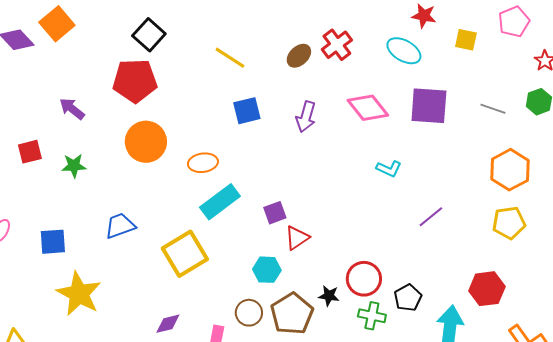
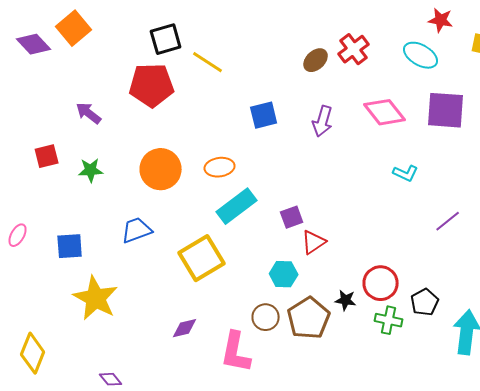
black square: (149, 35) -> (166, 39), turned 32
yellow line: (230, 58) -> (208, 62), moved
orange circle: (146, 142) -> (161, 169), moved

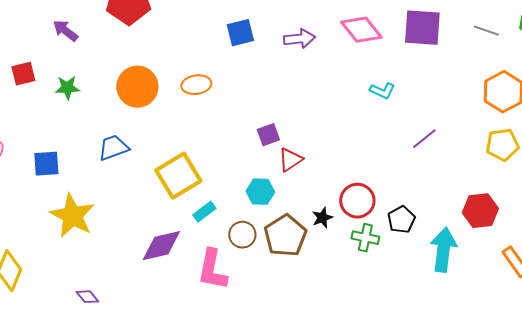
purple arrow: (323, 121) -> (299, 39), turned -112
cyan rectangle: (237, 206) -> (204, 212), moved, size x0.6
black star: (346, 300) -> (322, 218), turned -30
purple diamond: (185, 328) -> (161, 246), size x1.6

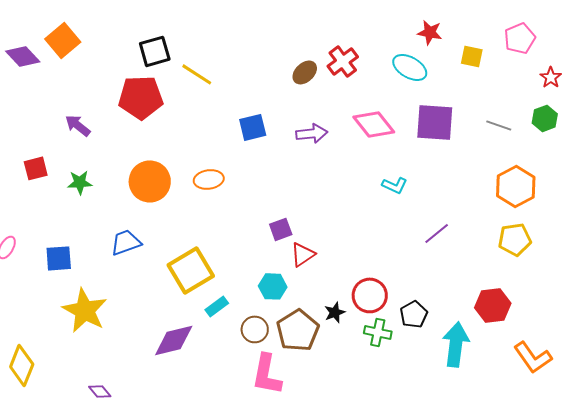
pink L-shape: (212, 270) -> (267, 374), moved

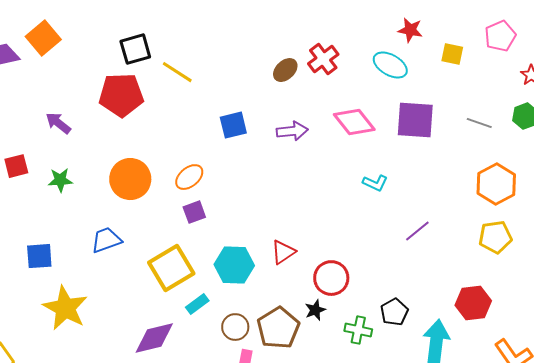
orange ellipse: (209, 179) -> (189, 177), turned -32
purple square: (281, 229) -> (194, 212), moved
cyan hexagon: (273, 286) -> (234, 265), moved, size x1.4
red circle: (370, 295) -> (331, 278), moved

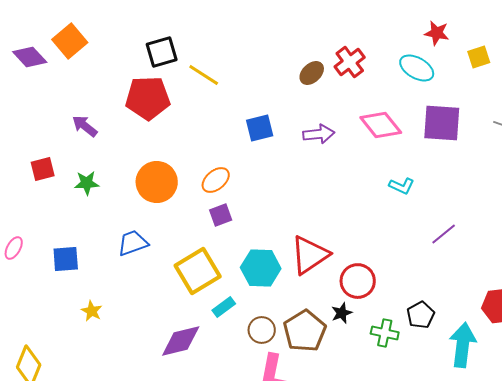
yellow square: (452, 54) -> (479, 57), turned -30
red triangle: (283, 252) -> (310, 255), size x1.6
yellow star: (65, 308) -> (92, 311), size x0.5

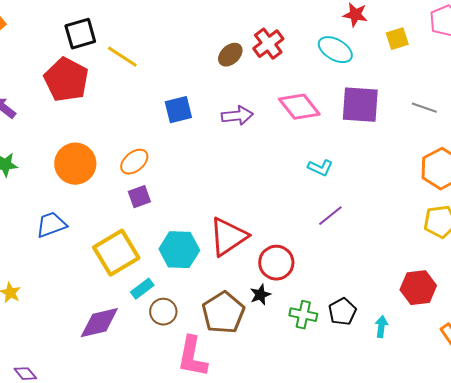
red pentagon: (148, 98) -> (66, 80), turned 30
purple line: (444, 234) -> (330, 216), moved
black pentagon: (421, 315) -> (342, 312), moved
brown circle: (262, 330) -> (163, 312), moved
cyan arrow: (463, 345) -> (381, 327), size x0.5

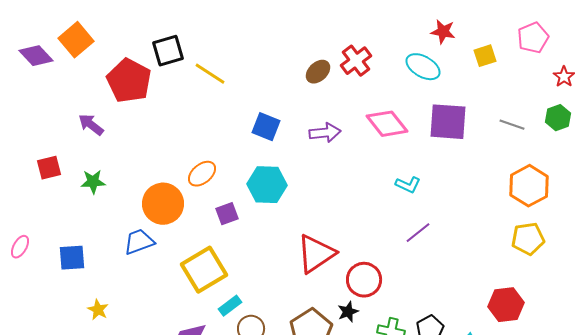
red pentagon: (66, 80) -> (129, 81), moved
blue square: (178, 110) -> (266, 127), turned 36
orange ellipse: (134, 162) -> (202, 174), moved
orange circle: (75, 164) -> (163, 204), moved
cyan hexagon: (179, 250) -> (267, 185), moved

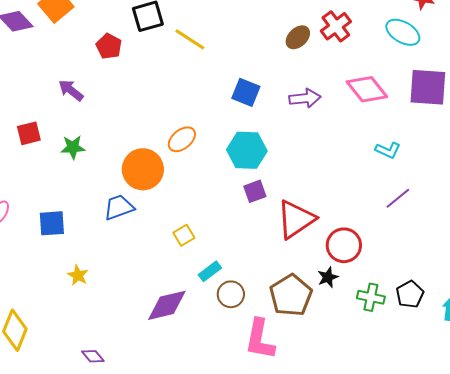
red pentagon: (129, 81) -> (109, 46), size x0.6
purple square: (227, 214) -> (255, 191), moved
yellow square: (204, 270) -> (184, 235), size x0.5

